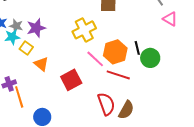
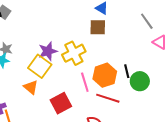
purple star: (36, 28) -> (48, 51), moved
yellow square: (26, 48) -> (40, 66), moved, size x1.6
pink line: (95, 59) -> (85, 82), turned 30

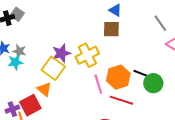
black line: (127, 71) -> (140, 73), turned -56
red square: (61, 103) -> (30, 105), moved

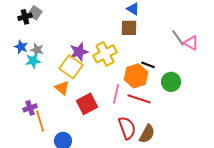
gray line: (160, 23) -> (178, 38), moved
black line: (140, 73) -> (148, 65), moved
pink line: (98, 84) -> (116, 94), moved, turned 30
red square: (30, 105) -> (87, 104), moved

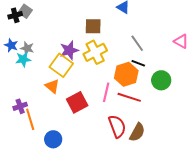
brown square: (129, 28) -> (93, 26), moved
gray line: (178, 38) -> (137, 43), moved

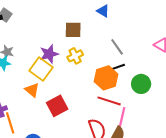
yellow cross: (95, 52) -> (75, 56), size x0.7
black line: (138, 63) -> (118, 67), turned -40
pink line: (106, 92) -> (122, 117), moved

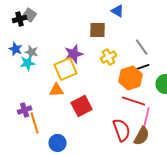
blue triangle: (103, 11) -> (118, 11), moved
yellow cross: (75, 56) -> (109, 57), moved
yellow square: (41, 69) -> (66, 69), turned 30
orange triangle: (32, 90) -> (57, 90), turned -42

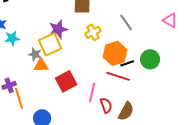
gray star: (32, 52) -> (35, 54), moved
black line: (143, 67) -> (127, 63), moved
pink line: (147, 117) -> (92, 92), moved
red semicircle: (122, 130) -> (106, 105), size x0.7

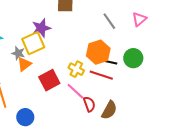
pink triangle: (170, 20) -> (139, 19), moved, turned 49
yellow cross: (93, 32) -> (76, 69), moved, turned -35
black line: (127, 63) -> (110, 62), turned 32
orange triangle: (41, 65) -> (24, 64), turned -35
pink line: (92, 92) -> (75, 91), turned -60

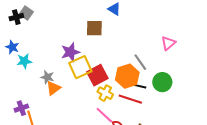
gray line: (109, 21) -> (140, 62), moved
yellow square: (33, 43) -> (80, 67), moved
red square: (49, 80) -> (97, 75), moved

